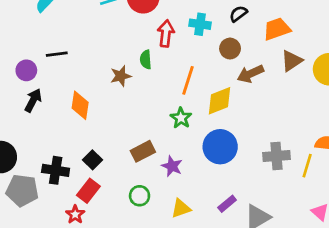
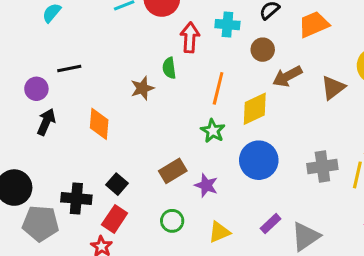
brown triangle: (292, 61) -> (333, 88), moved

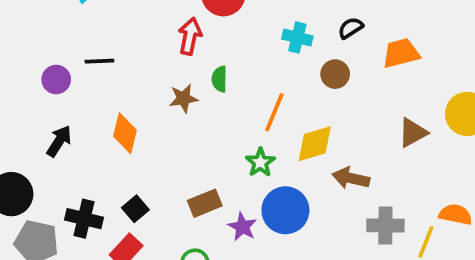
red arrow: (190, 37) -> (190, 36), moved
brown arrow: (287, 76) -> (351, 178), moved, turned 32
black arrow: (46, 122) -> (59, 141), moved
blue circle: (259, 160) -> (285, 210), moved

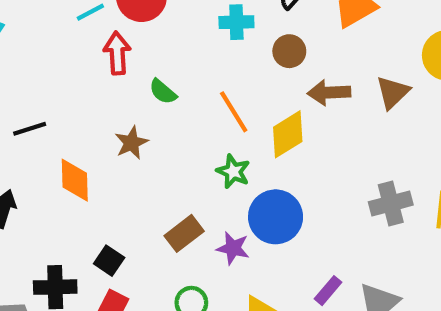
black line: (99, 61) -> (30, 129), moved
green semicircle: (219, 79) -> (163, 92), turned -35
brown star: (183, 98) -> (131, 143), moved
orange line: (274, 112) -> (234, 112), turned -39
brown arrow: (351, 178) -> (329, 93), moved

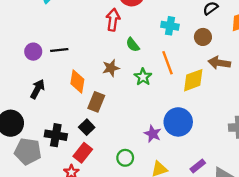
cyan cross: (236, 22) -> (170, 26), moved
green star: (233, 172) -> (143, 77), moved
brown rectangle: (184, 233) -> (96, 102), moved, turned -42

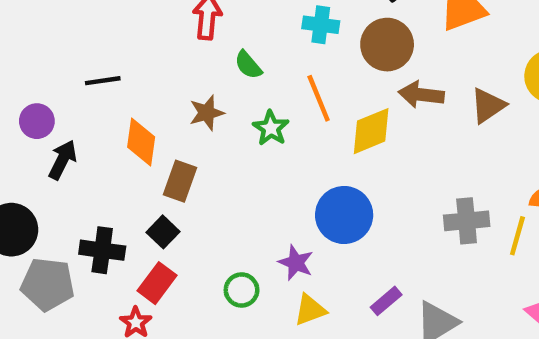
brown circle: (203, 37) -> (387, 45), size x1.5
purple circle: (33, 52) -> (37, 121), moved
purple star: (153, 134) -> (296, 263), moved

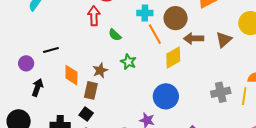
orange line: (319, 98) -> (155, 34), moved
brown star: (207, 113) -> (100, 70), moved
purple circle: (37, 121) -> (26, 63), moved

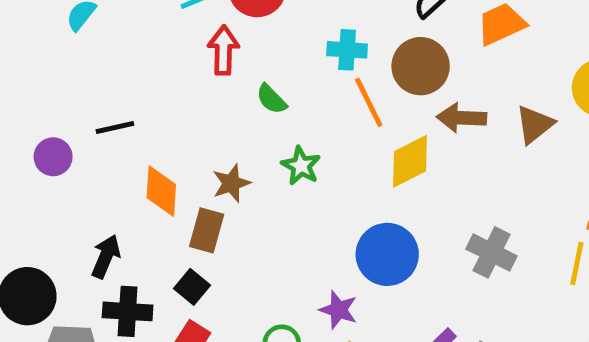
black arrow: (37, 87) -> (106, 256), moved
gray cross: (221, 92) -> (491, 252), moved, turned 36

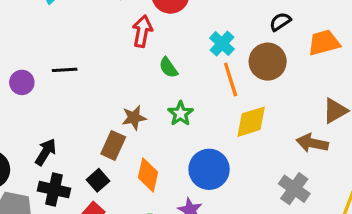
cyan cross: (347, 50) -> (222, 44), turned 30
brown arrow: (462, 118) -> (312, 143), moved
orange diamond: (161, 191) -> (148, 175), moved
blue circle: (387, 254) -> (209, 169), moved

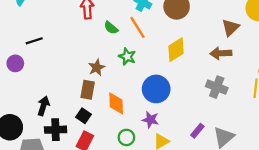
black line: (65, 70) -> (34, 41), moved
orange line: (231, 80) -> (137, 27), moved

